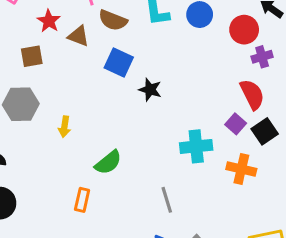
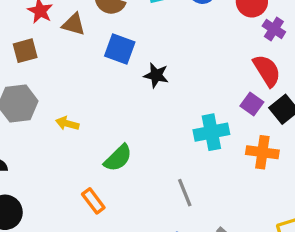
purple cross: (262, 57) -> (274, 29), turned -36
yellow arrow: (64, 127) -> (67, 124), turned 102
orange rectangle: (82, 200) -> (93, 201), turned -45

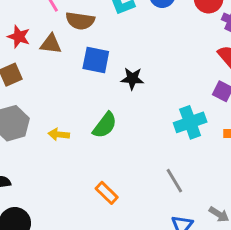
green semicircle: (118, 158) -> (105, 125), moved
orange rectangle: (93, 201) -> (107, 193), moved

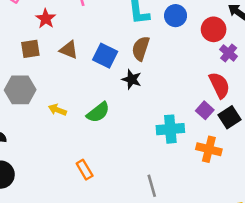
brown semicircle: (80, 21) -> (141, 48), moved, turned 85
brown triangle: (51, 44) -> (69, 50), moved
gray line: (174, 181) -> (152, 186), moved

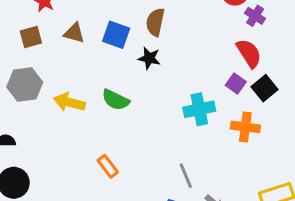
yellow arrow: (57, 110) -> (69, 102), size x1.5
green semicircle: (98, 112) -> (116, 100), turned 70

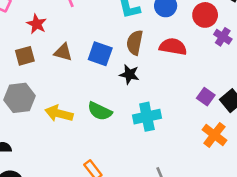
red semicircle: (249, 53) -> (173, 47), moved, turned -48
cyan cross: (199, 109) -> (147, 117), moved
orange cross: (245, 127) -> (214, 135), turned 30

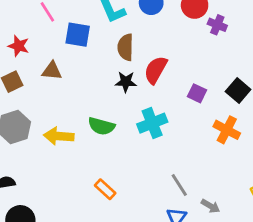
red semicircle: (173, 47) -> (156, 70), moved, turned -60
blue square: (100, 54) -> (78, 35), moved
purple square: (206, 97) -> (197, 93), moved

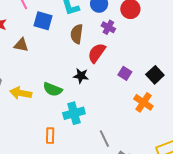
purple cross: (217, 25) -> (108, 27), moved
black star: (126, 82) -> (81, 76), moved
cyan cross: (152, 123) -> (74, 113), moved
orange rectangle: (105, 189) -> (50, 136), turned 42

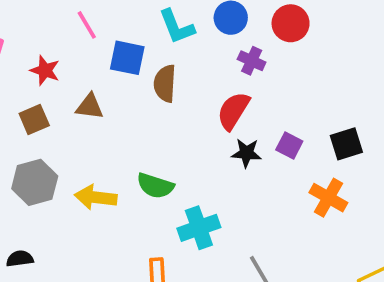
brown semicircle: (77, 34) -> (165, 83), moved
black square: (155, 75) -> (346, 144), turned 30
black star: (81, 76) -> (246, 153), moved

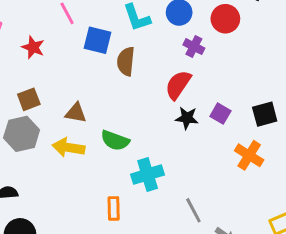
brown triangle: (90, 107) -> (76, 113), moved
brown square: (34, 120) -> (29, 99), moved

